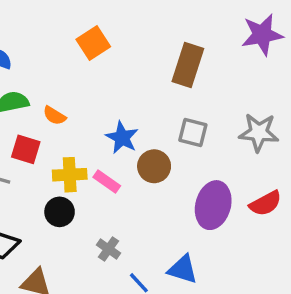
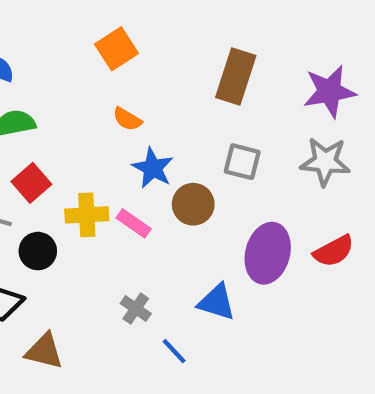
purple star: (262, 35) -> (329, 91), moved
orange semicircle: (54, 116) -> (127, 119), moved
red square: (26, 149) -> (31, 183), turned 32
black circle: (60, 212) -> (38, 251), moved
blue triangle: (183, 269) -> (217, 302), moved

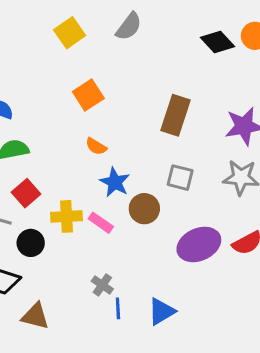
purple ellipse: (268, 253) -> (199, 244), turned 51
blue triangle: (217, 302) -> (161, 311), moved, turned -48
blue line: (174, 351) -> (118, 308), moved, turned 40

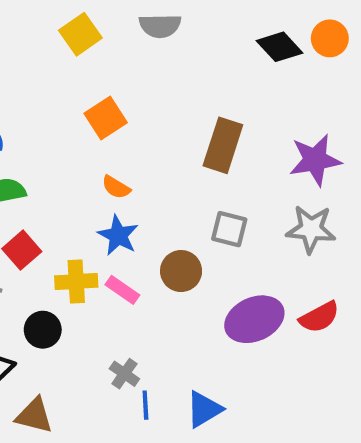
gray semicircle: (129, 26) -> (160, 26), turned 52
blue star: (115, 182) -> (118, 235), moved
black circle: (31, 243) -> (43, 330), moved

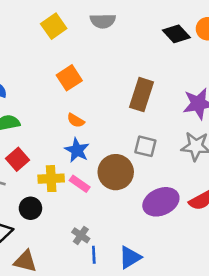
brown circle: (181, 271) -> (116, 172), size x1.4

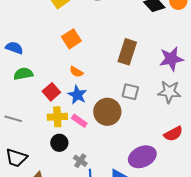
red square: (18, 159) -> (51, 92), moved
purple ellipse: (161, 202) -> (142, 157), moved
black circle: (30, 208) -> (59, 143), moved

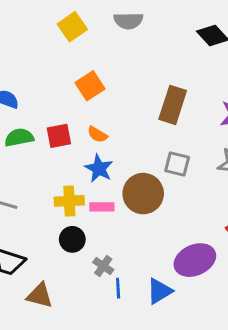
red square: (51, 92) -> (59, 136), moved, turned 30
pink rectangle: (79, 121) -> (102, 207), turned -35

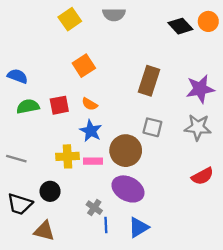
black circle: (72, 239) -> (50, 191), moved
purple ellipse: (195, 260) -> (128, 189), moved, turned 52

